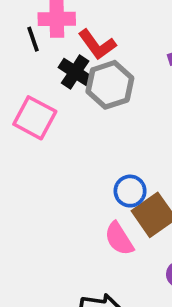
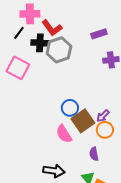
black line: (33, 39) -> (19, 33), moved, turned 56
black cross: (75, 72) -> (40, 43), turned -30

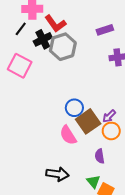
black cross: (40, 43) -> (43, 39), turned -30

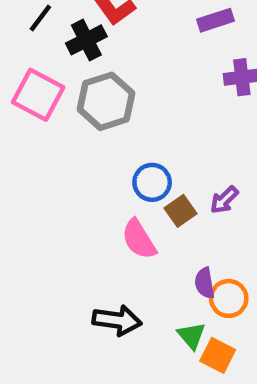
gray hexagon: (63, 47) -> (106, 101), moved
brown square: (88, 121) -> (181, 211), size x0.6
orange circle: (111, 131) -> (229, 298), moved

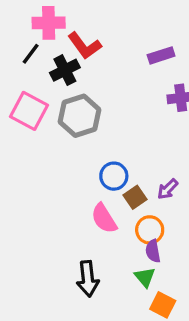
orange circle: (229, 298) -> (150, 230), moved
black arrow: (117, 320) -> (88, 279), turned 76
green triangle: (191, 336) -> (145, 277), moved

